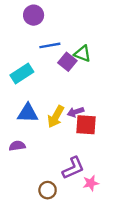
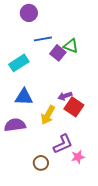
yellow arrow: (56, 117) -> (48, 115), moved
red square: (86, 125) -> (74, 107), turned 30
purple semicircle: (17, 146) -> (15, 125), size x1.5

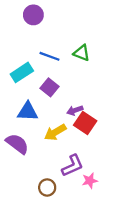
blue line: (43, 39) -> (49, 56), moved, turned 30
purple square: (58, 53) -> (49, 87), moved
yellow arrow: (48, 115) -> (55, 132), turned 30
purple semicircle: (15, 125) -> (17, 144), turned 45

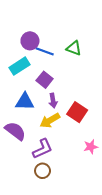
purple circle: (33, 15) -> (30, 41), moved
purple arrow: (75, 110) -> (53, 101), moved, turned -80
purple L-shape: (72, 166) -> (43, 149), moved
pink star: (90, 181) -> (91, 147), moved

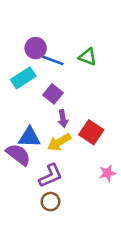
blue triangle: (25, 102) -> (29, 137), moved

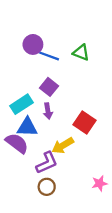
cyan rectangle: (23, 78) -> (21, 104), moved
purple arrow: (63, 119) -> (48, 111), moved
yellow arrow: (59, 142) -> (63, 145), moved
pink star: (107, 173) -> (99, 183), moved

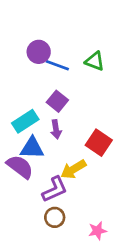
pink star: (99, 183) -> (97, 231), moved

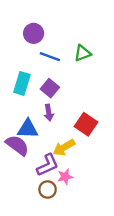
purple circle: (39, 52) -> (34, 33), moved
green triangle: (95, 61) -> (83, 53), turned -42
cyan rectangle: (25, 121) -> (22, 83), moved, turned -40
pink star: (97, 231) -> (65, 177), moved

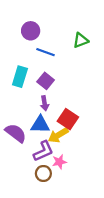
green triangle: (83, 53) -> (81, 40), moved
red square: (86, 124) -> (68, 119), moved
blue triangle: (28, 129) -> (40, 125), moved

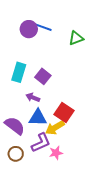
blue line: (46, 52) -> (43, 27), moved
purple arrow: (44, 103) -> (33, 97), moved, turned 120
brown circle: (43, 173) -> (16, 154), moved

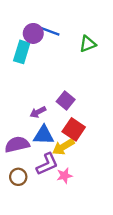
cyan rectangle: (19, 72) -> (22, 52), moved
purple square: (43, 76) -> (66, 101), moved
purple arrow: (33, 97) -> (38, 112), turned -48
purple semicircle: (15, 126) -> (17, 144), turned -50

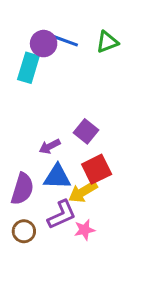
green triangle: (88, 44) -> (107, 42), moved
red square: (74, 129) -> (97, 169), turned 30
purple semicircle: (17, 144) -> (22, 189), turned 120

